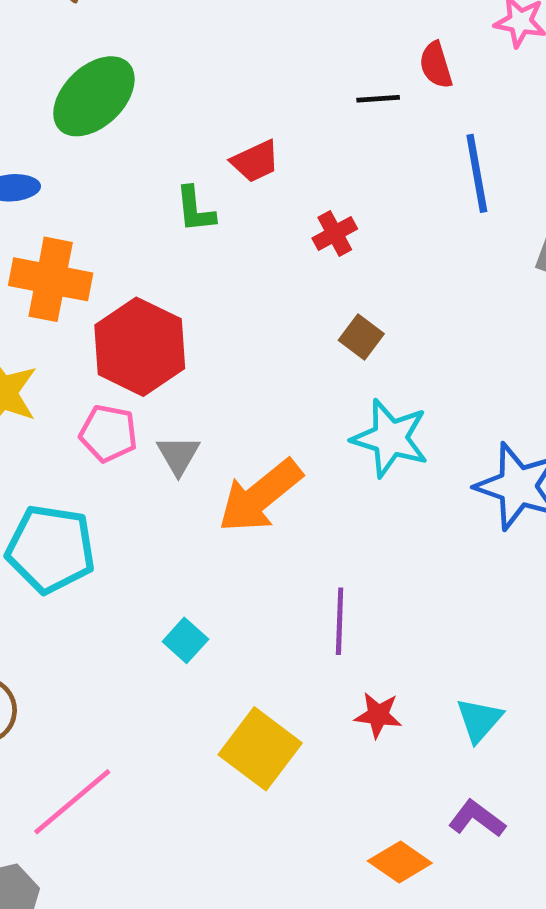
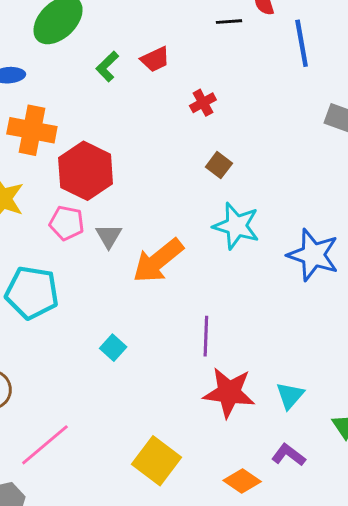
blue line: (477, 173) -> (302, 43), moved
green L-shape: (195, 209) -> (107, 66), moved, turned 52
red star: (378, 715) -> (229, 393), size x1.8
yellow square: (260, 749) -> (157, 461), moved

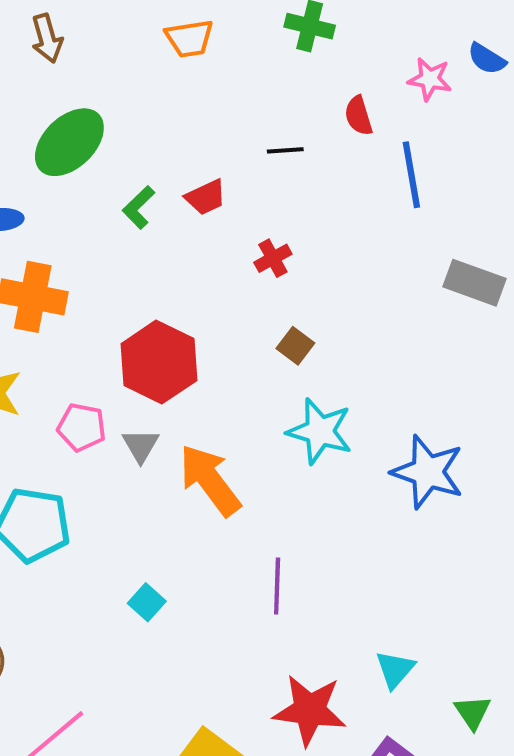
black line: (229, 22) -> (285, 150), moved
red hexagon: (86, 171) -> (159, 362), moved
orange arrow: (158, 261) -> (210, 480), turned 92
red star: (229, 393) -> (310, 710), moved

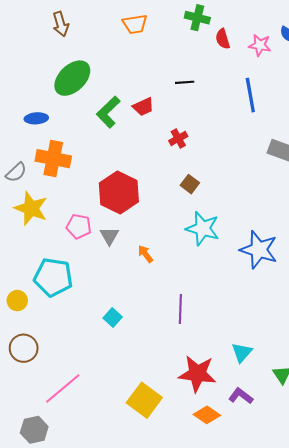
red semicircle: (358, 116) -> (223, 39), moved
green L-shape: (139, 207) -> (108, 112), size x1.4
orange arrow: (210, 480) -> (145, 254), size x0.5

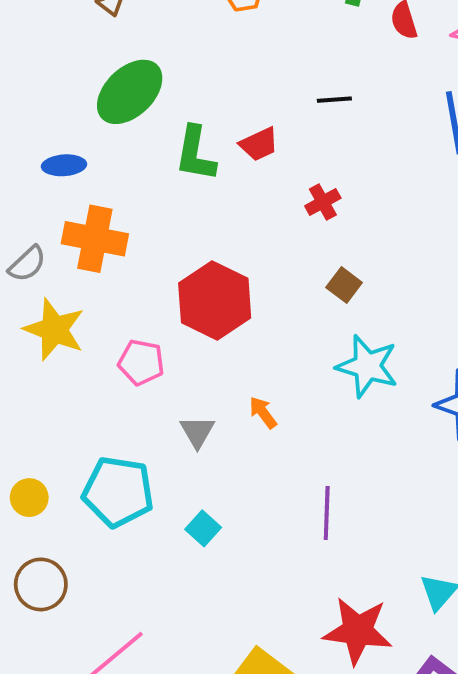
green L-shape: (108, 112) -> (195, 154), turned -36
gray triangle: (109, 236) -> (197, 432), moved
cyan pentagon: (53, 277) -> (118, 492), moved

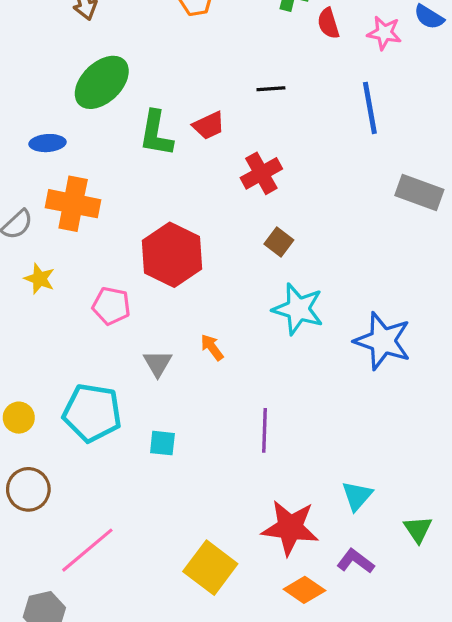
red cross: (323, 202) -> (261, 173), size x1.4
yellow star: (54, 329) -> (40, 279), size x0.6
cyan square: (203, 528) -> (162, 443), turned -36

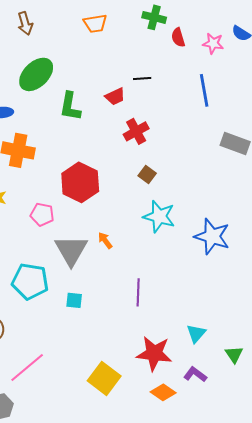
red trapezoid: (209, 125) -> (115, 96), moved
gray triangle: (158, 363) -> (71, 250), size x1.8

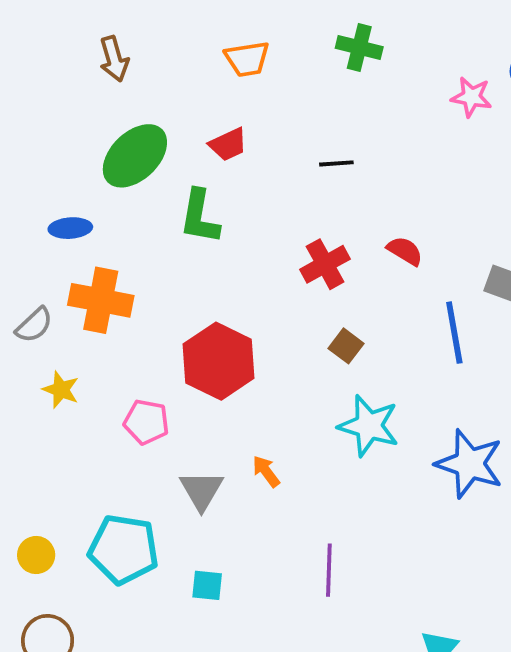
red semicircle: (178, 37) -> (405, 251), moved, turned 138
blue line: (204, 90) -> (454, 333), moved
red trapezoid: (115, 96) -> (228, 144), moved
gray triangle: (71, 250) -> (201, 490), size x0.7

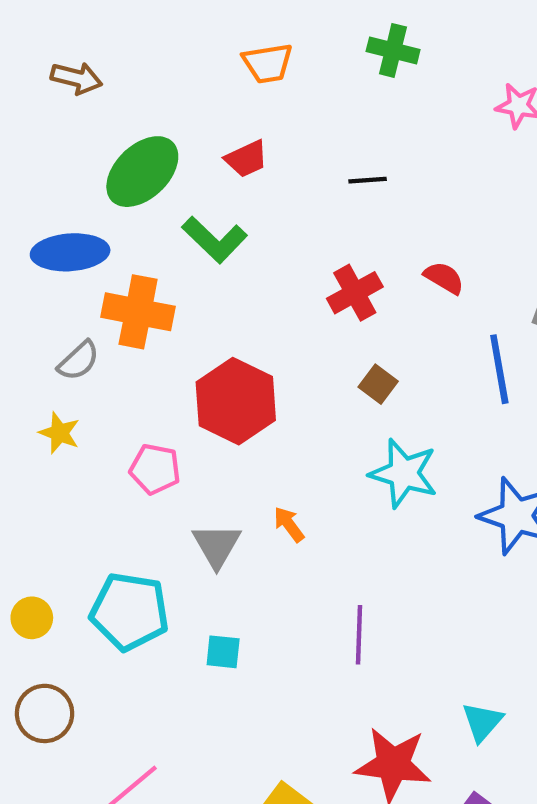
brown arrow: (114, 59) -> (76, 78), moved, turned -60
green L-shape: (200, 217) -> (215, 240), turned -56
blue ellipse: (70, 228) -> (70, 252), size x1.6
orange cross: (101, 300) -> (138, 312), moved
gray semicircle: (34, 325) -> (79, 361), moved

